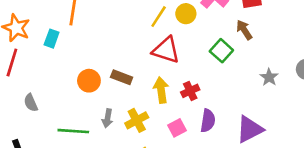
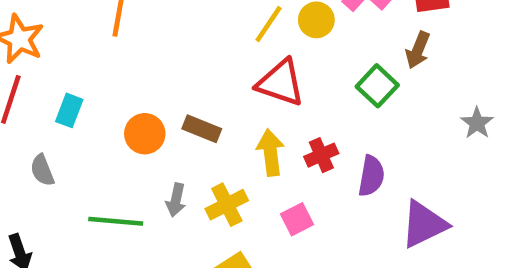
brown arrow: (244, 30) -> (418, 50), turned -126
cyan rectangle: (52, 39) -> (69, 110), moved
gray star: (269, 77) -> (477, 123), moved
purple semicircle: (208, 121) -> (371, 176), moved

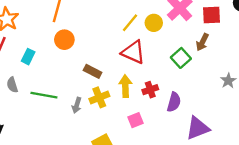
orange circle: (145, 134) -> (64, 40), moved
yellow cross: (227, 205) -> (99, 97), moved
green line: (116, 221) -> (44, 95), moved

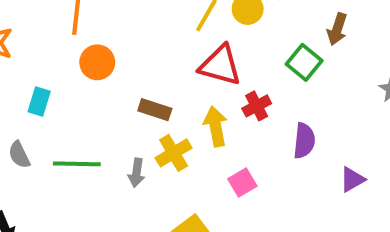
red cross: (150, 90) -> (257, 106), moved
purple triangle: (198, 128) -> (352, 179), size x0.6

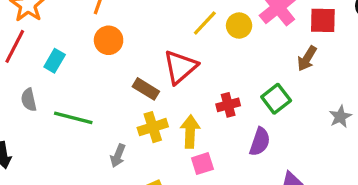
green square: (304, 62) -> (276, 99), moved
red triangle: (220, 65) -> (180, 67), moved, turned 51
yellow arrow: (216, 126) -> (190, 132), moved
gray arrow: (136, 173) -> (118, 156), moved

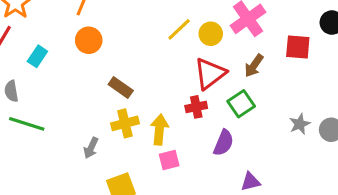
red square: (323, 20) -> (298, 47), moved
brown arrow: (307, 58) -> (254, 66), moved
red triangle: (180, 67) -> (210, 74), moved
green line: (73, 118) -> (27, 124), moved

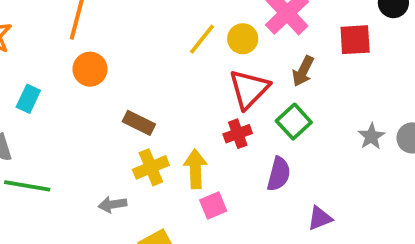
gray arrow: (91, 148) -> (112, 204), turned 65

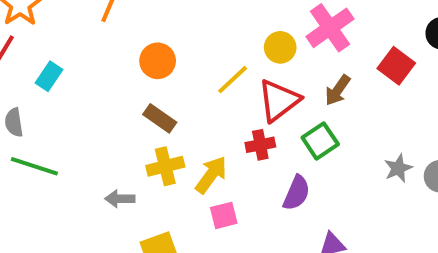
yellow line: (202, 39) -> (233, 80), moved
red square: (355, 40) -> (396, 66), turned 32
orange circle: (90, 69) -> (158, 61), moved
yellow arrow: (195, 169) -> (211, 175), turned 30

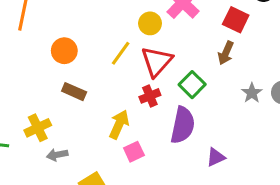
brown arrow: (338, 90) -> (226, 53), moved
yellow cross: (165, 166) -> (38, 128), moved
purple semicircle: (297, 193) -> (183, 125), size x1.4

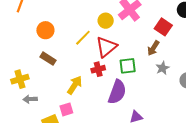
green square: (192, 85) -> (128, 66), turned 30
gray star: (252, 93) -> (163, 68), moved
pink square: (134, 152) -> (66, 109), moved

